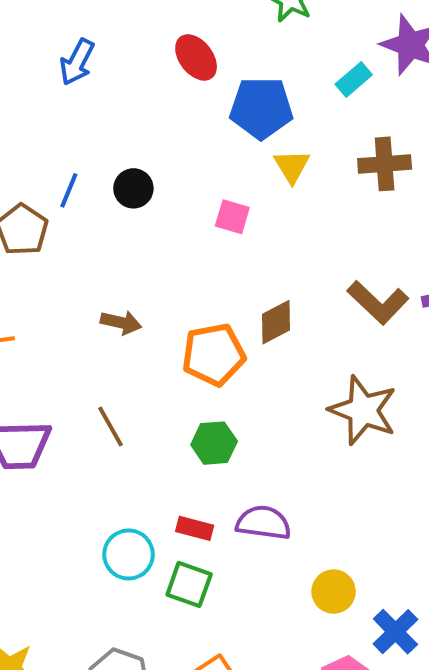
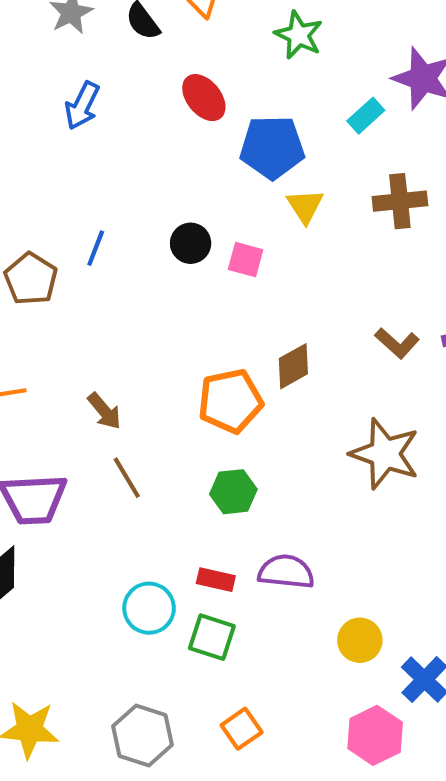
black circle: (133, 188) -> (191, 243), moved
blue line: (69, 190) -> (96, 248), moved
brown L-shape: (378, 302) -> (397, 343), size x0.7
brown arrow: (121, 322) -> (104, 411), moved, turned 39

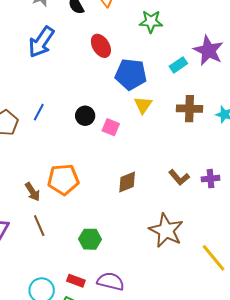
green star: (299, 35) -> (151, 22), turned -30
blue arrow: (82, 106) -> (41, 42), size x1.4
orange pentagon: (230, 401) -> (63, 179), moved

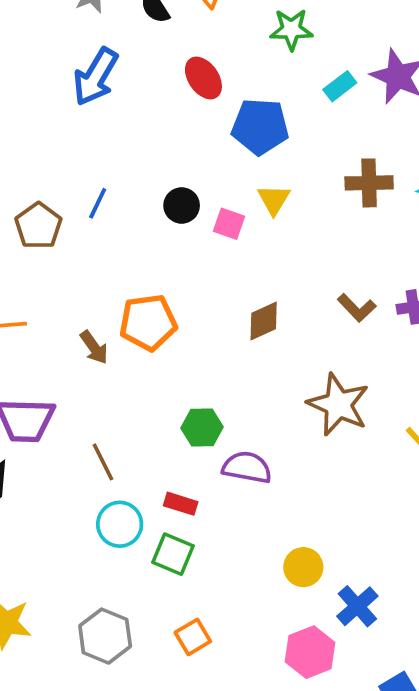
cyan rectangle: (178, 65) -> (340, 86), moved
yellow triangle: (143, 105) -> (274, 200), moved
brown line: (39, 226) -> (103, 462), moved
purple semicircle: (111, 281) -> (247, 467), moved

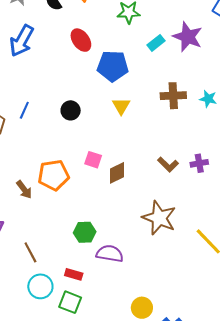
pink square: (229, 224) -> (93, 160), moved

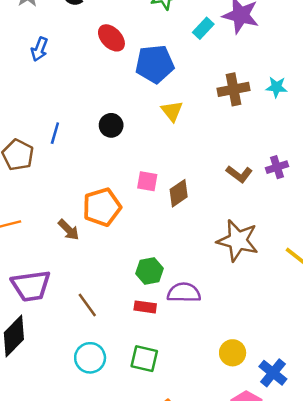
blue arrow: (22, 41) -> (39, 49), size x0.6
red rectangle: (74, 274) -> (145, 307), moved
cyan circle: (40, 286) -> (90, 358), moved

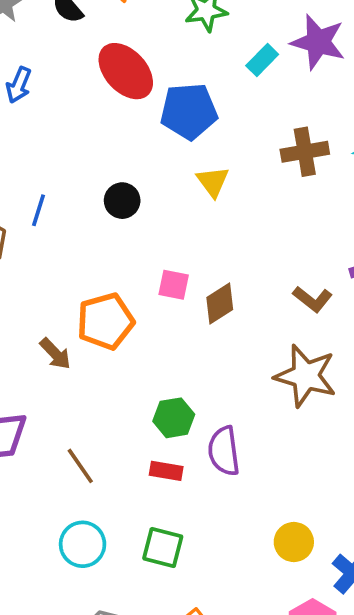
red ellipse: (111, 38) -> (126, 71), size x1.4
brown L-shape: (239, 174) -> (313, 299), moved
purple semicircle: (184, 293) -> (224, 451), turned -100

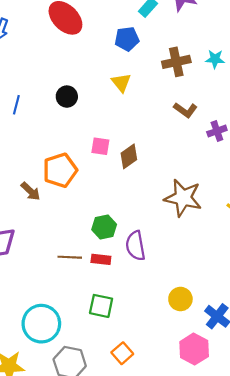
blue pentagon: (189, 111) -> (127, 39), moved, size x0.7
brown L-shape: (313, 299) -> (185, 110), moved
brown line: (80, 466) -> (70, 257), moved, turned -50
cyan circle: (83, 544) -> (41, 324), moved, size x1.4

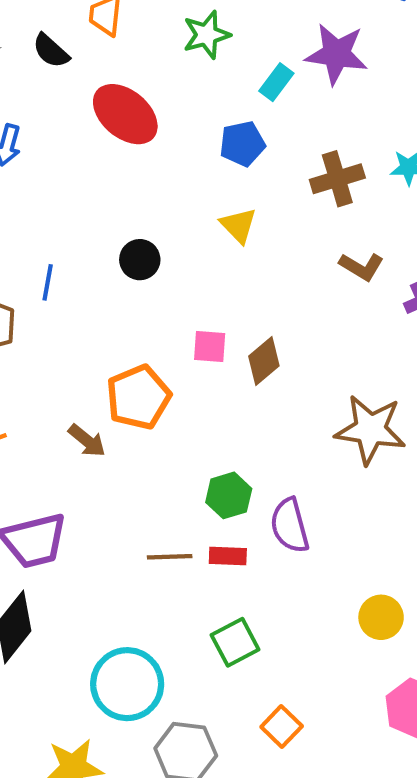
green square: (101, 306) -> (235, 642), turned -35

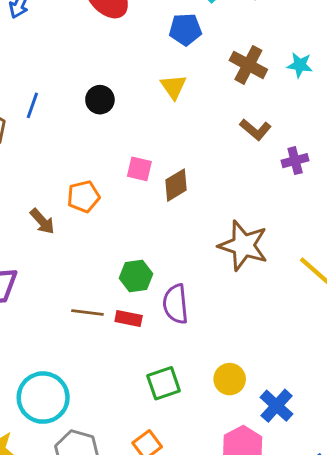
brown cross: (337, 179) -> (248, 65), turned 36
orange pentagon: (138, 397) -> (83, 197), size x0.7
green square: (235, 642) -> (164, 383), moved

